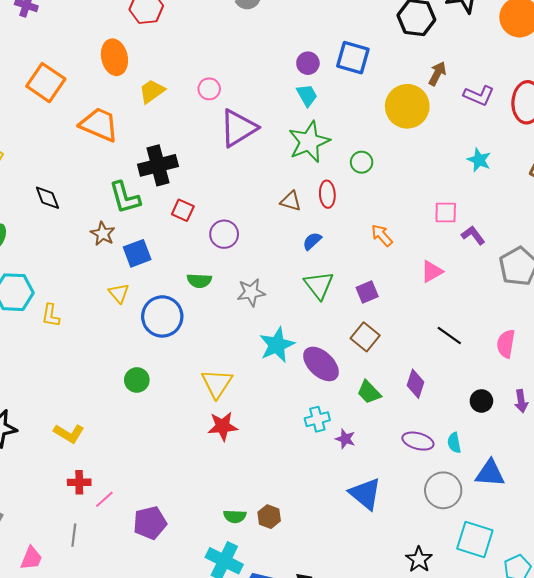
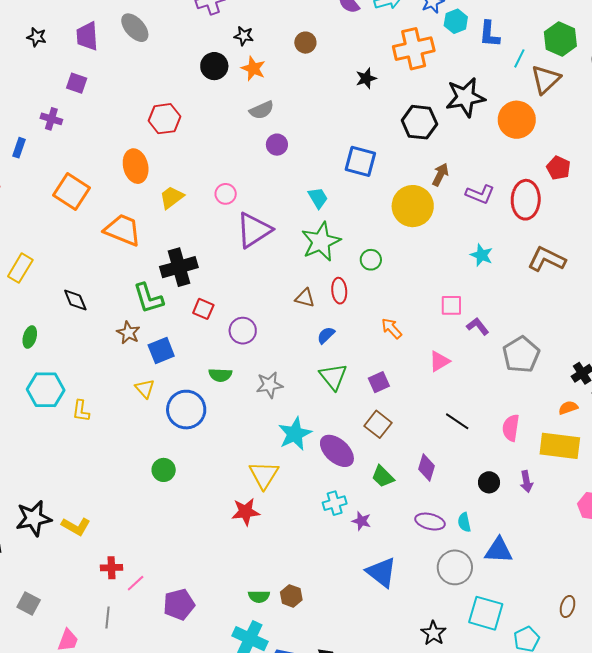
purple circle: (308, 63) -> (277, 145), moved
yellow triangle: (217, 383) -> (264, 475), moved
yellow L-shape: (69, 433) -> (76, 526), moved

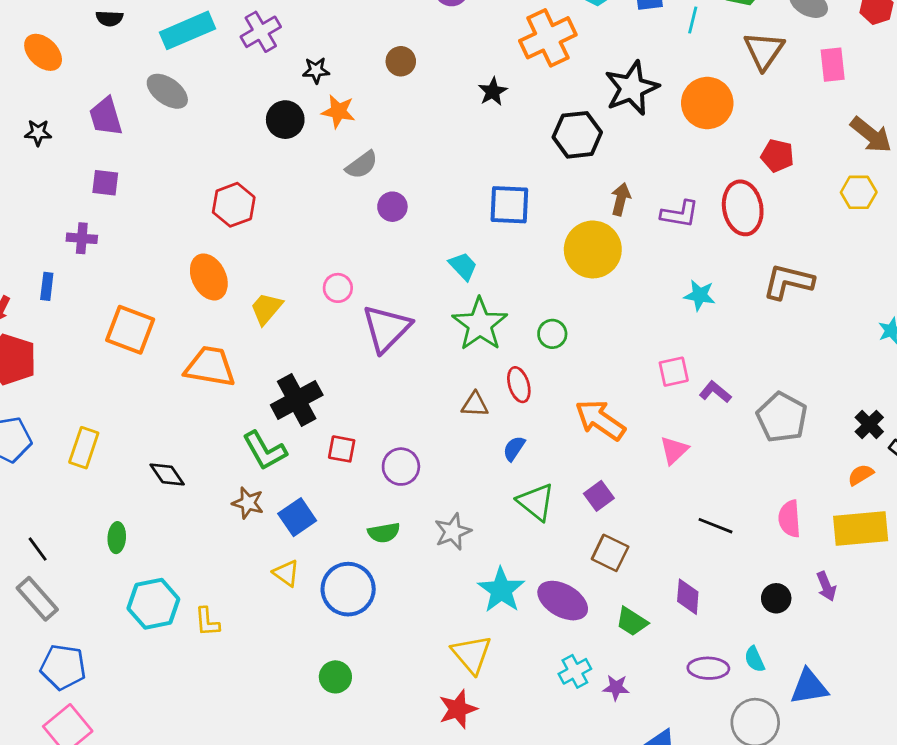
brown triangle: (546, 79) -> (764, 51), moved
orange arrow: (392, 328) -> (600, 420), size x1.6

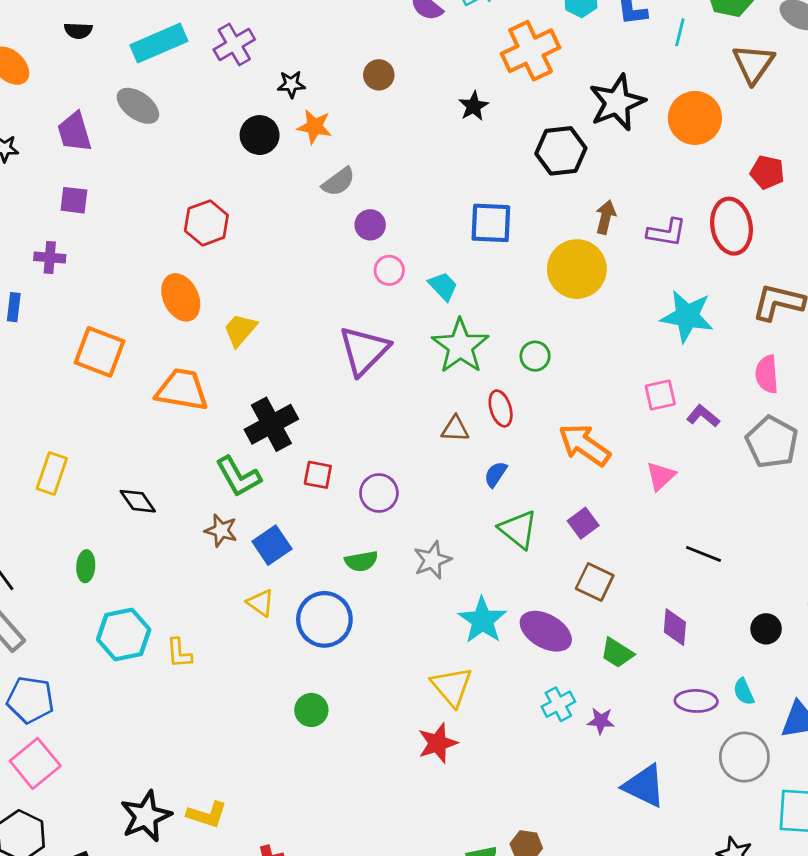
pink circle: (338, 288) -> (389, 270), moved
cyan star: (700, 295) -> (687, 316), size x1.6
pink semicircle: (790, 519) -> (767, 374), moved

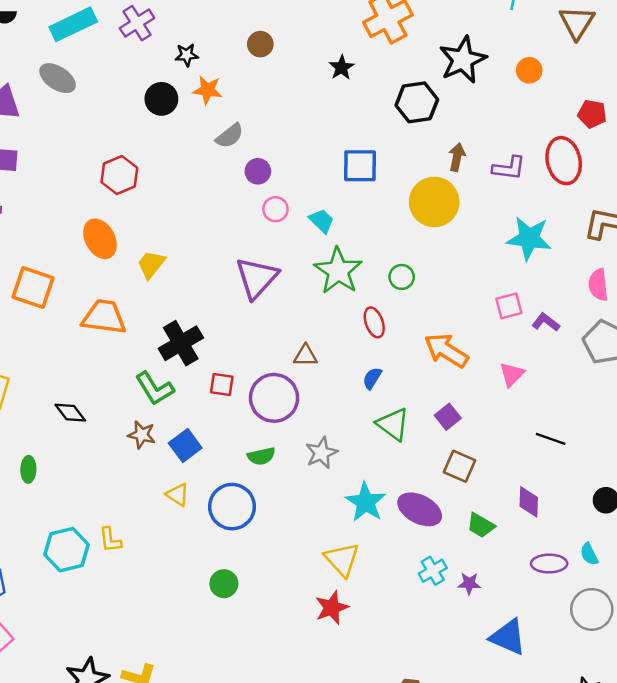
orange circle: (695, 118) -> (529, 70), size x0.6
brown triangle: (455, 429) -> (305, 356), moved
purple circle: (379, 493) -> (274, 398), size x1.5
cyan hexagon: (124, 634) -> (67, 550), moved

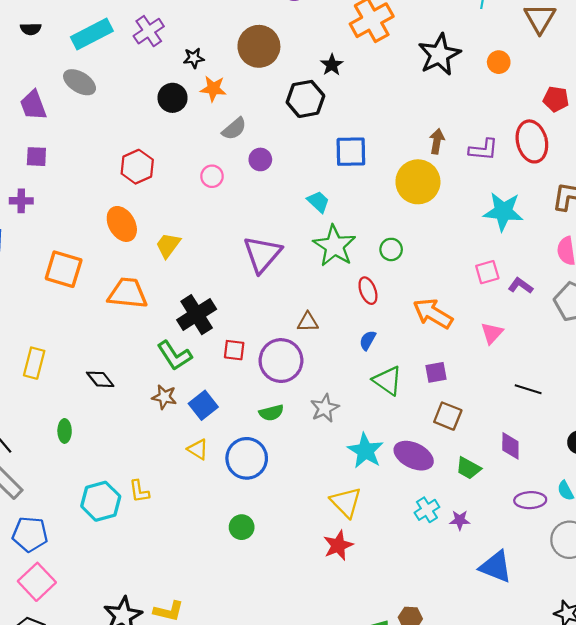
brown circle: (260, 44) -> (259, 46), size x1.8
black hexagon: (417, 102) -> (305, 99), moved
pink circle: (275, 209) -> (212, 176), moved
purple square: (448, 417) -> (436, 372), turned 30

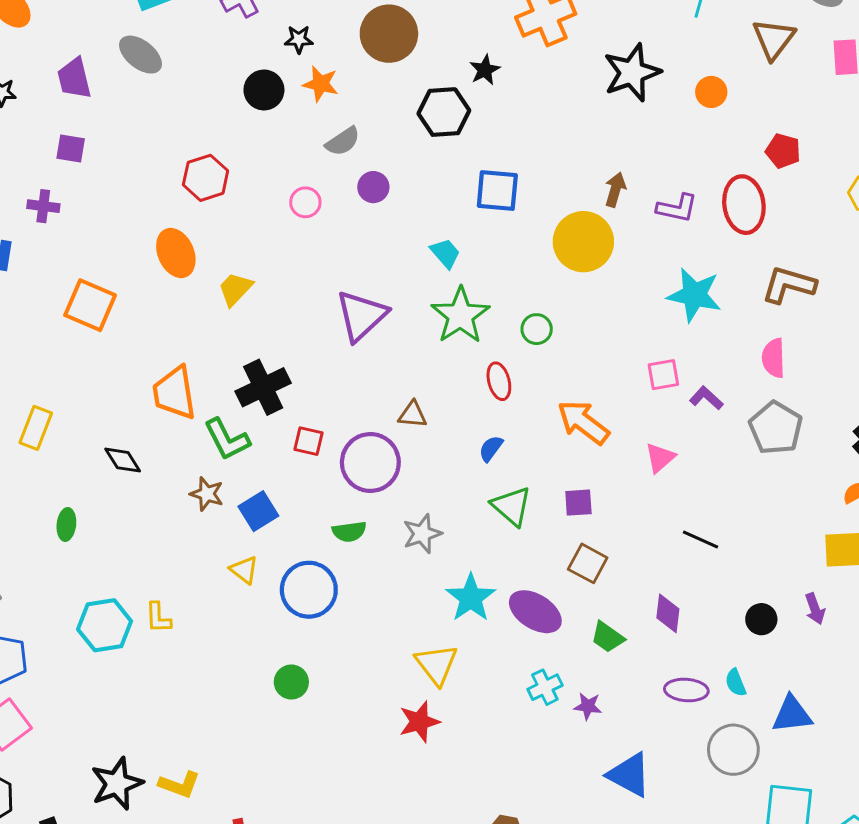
orange trapezoid: (128, 293) -> (174, 393), moved, turned -111

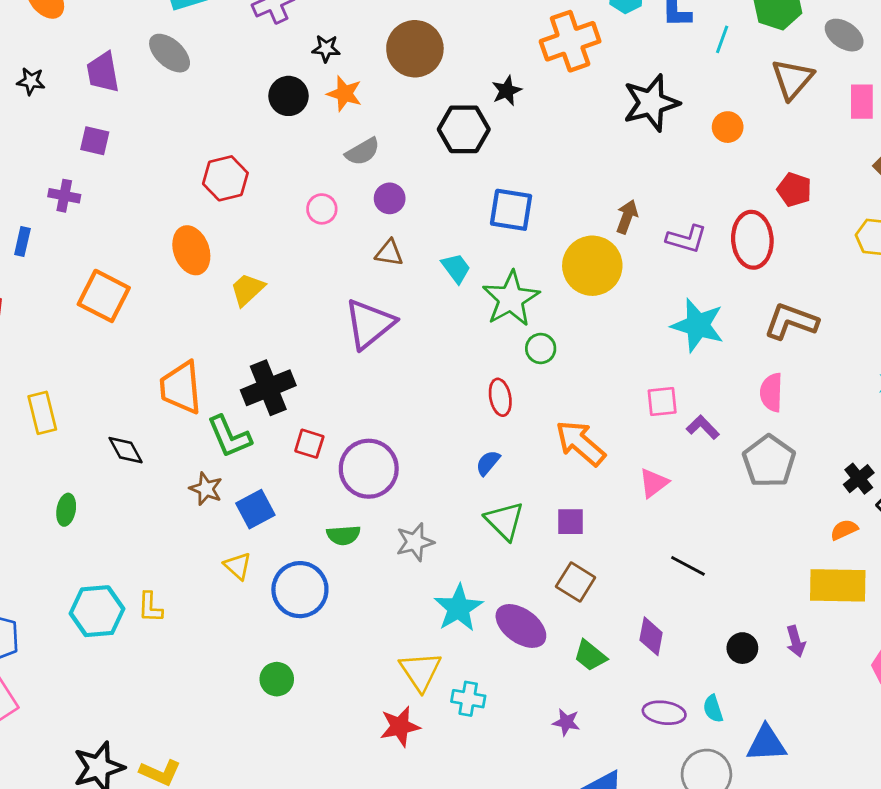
green star: (460, 315) -> (511, 299), moved
brown triangle: (413, 415) -> (389, 253), moved
yellow rectangle: (36, 428) -> (42, 413), turned -39
cyan cross: (545, 687) -> (468, 699), moved, turned 32

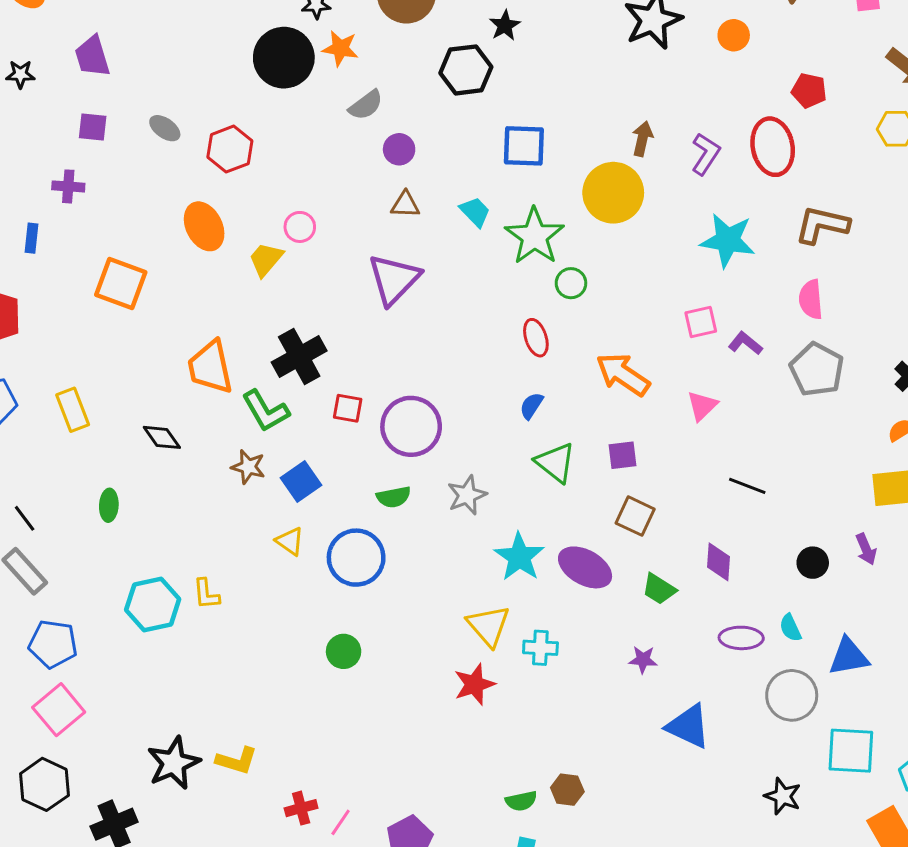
gray ellipse: (170, 53) -> (165, 128), moved, size x0.7
black circle: (289, 96) -> (284, 58), size x1.5
pink circle: (322, 209) -> (300, 227), moved
purple L-shape: (686, 239) -> (706, 154), turned -66

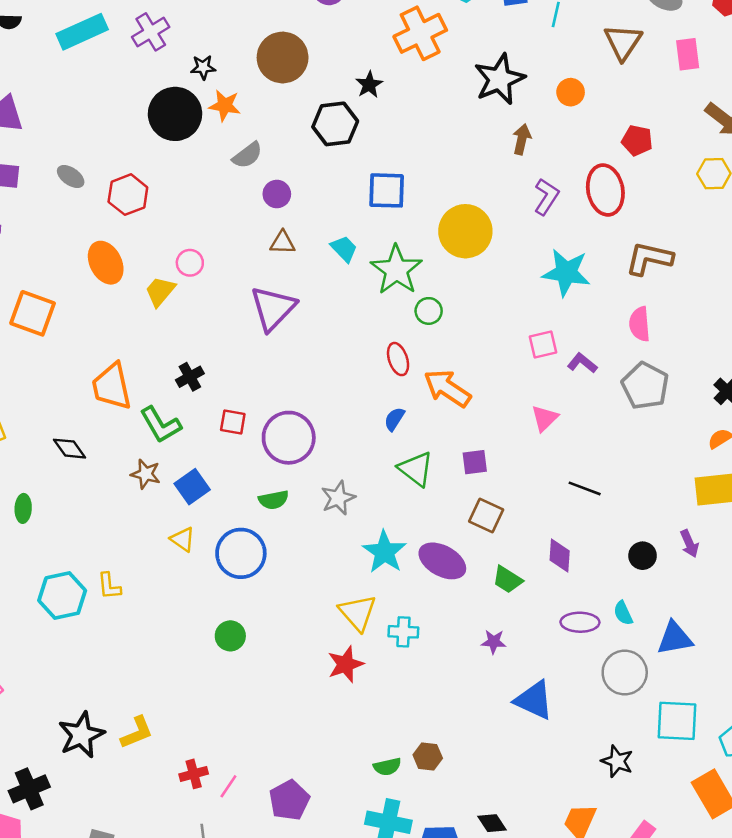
brown arrow: (642, 139) -> (522, 139), moved
black cross: (299, 356) -> (190, 377), size x0.6
orange arrow: (623, 374) -> (447, 388), moved
yellow L-shape: (237, 761) -> (137, 732), turned -39

